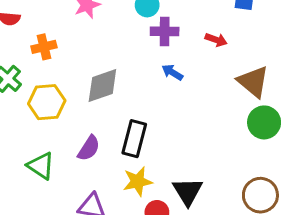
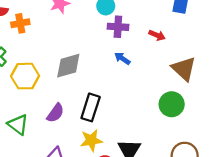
orange cross: (44, 47) -> (20, 23), moved
green circle: (264, 122) -> (172, 104), moved

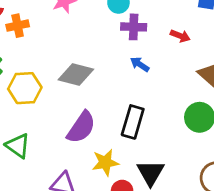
gray diamond: (68, 66) -> (76, 74), turned 32
black rectangle: (91, 107) -> (133, 122), moved
purple semicircle: (55, 113) -> (81, 127), moved, size x1.4

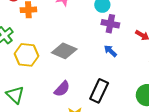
purple semicircle: (81, 127) -> (62, 89), size x0.7

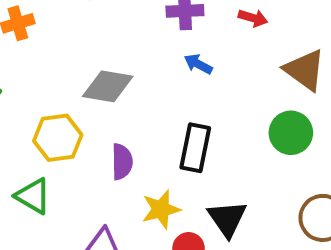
yellow hexagon: (27, 55) -> (58, 138), moved
purple semicircle: (62, 89) -> (122, 162), turned -30

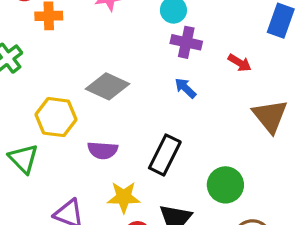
green circle: (291, 133) -> (225, 185), moved
purple semicircle: (122, 162) -> (103, 150), turned 80

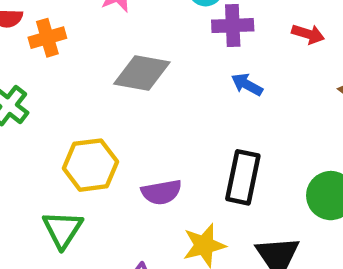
gray diamond: (108, 86) -> (142, 73), moved
green triangle: (23, 159) -> (63, 229), turned 32

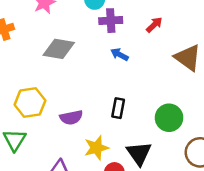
red arrow: (308, 34) -> (154, 25), turned -60
black rectangle: (243, 177) -> (118, 108), size x0.7

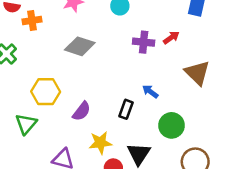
purple cross: (111, 21) -> (144, 42), moved
blue arrow: (119, 54) -> (150, 92), moved
purple semicircle: (71, 117) -> (82, 111), turned -50

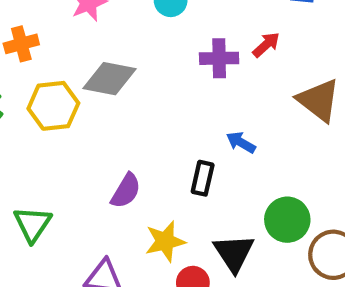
yellow hexagon: (46, 92) -> (53, 106), moved
green circle: (172, 125) -> (287, 220), moved

